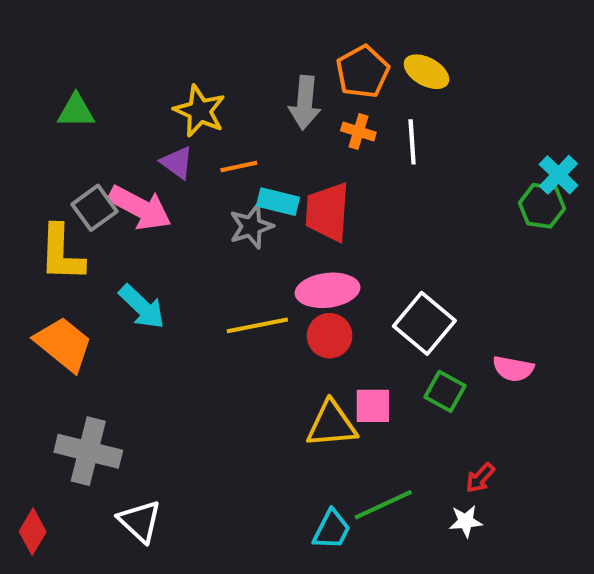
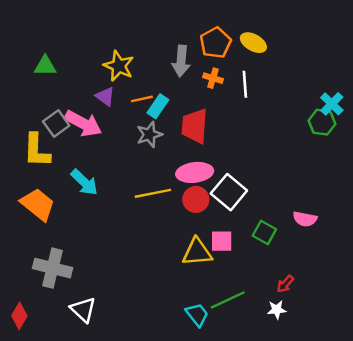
cyan rectangle: (278, 202) -> (158, 106), moved, turned -70
white square: (424, 323) -> (229, 192), moved
cyan trapezoid: (332, 530) -> (197, 315), turned -65

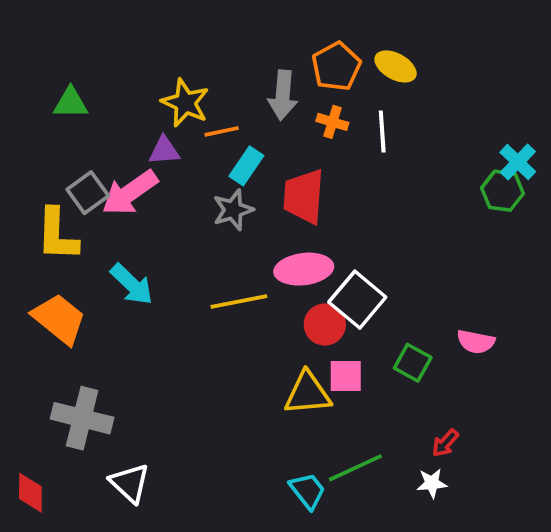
purple triangle: (105, 97) -> (164, 151), turned -40
orange line: (142, 99) -> (222, 131), moved
pink arrow: (83, 123) -> (130, 193), turned 117
red circle: (196, 199) -> (325, 325), moved
red diamond: (19, 316) -> (30, 493), turned -30

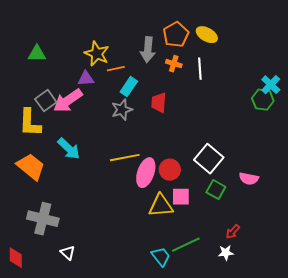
red trapezoid: (304, 196) -> (159, 103), size x0.7
pink ellipse: (304, 269) -> (146, 173), moved, turned -64
white square: (357, 300) -> (209, 159), moved
white triangle: (130, 483) -> (68, 253), size x0.7

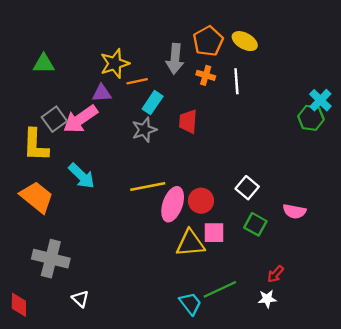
yellow star: (97, 54) -> (115, 64), turned 30
white square: (209, 159) -> (247, 188), size x0.7

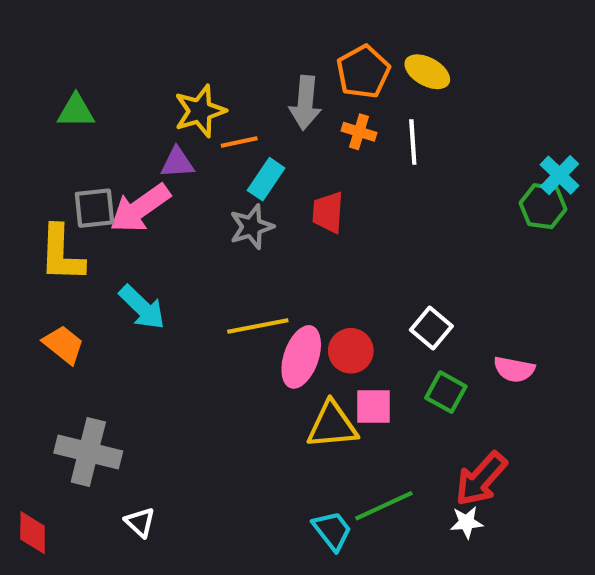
gray square: (54, 119) -> (95, 208), turned 30
orange trapezoid: (37, 197) -> (64, 345), size x0.7
red arrow: (275, 274) -> (481, 479), size x1.8

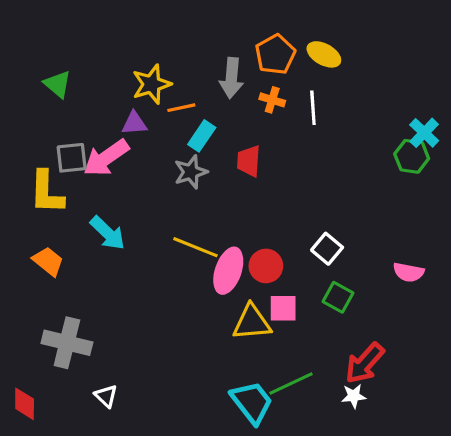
green triangle: (76, 111) -> (58, 84), turned 40
yellow line: (258, 326) -> (195, 247), turned 33
pink semicircle: (514, 369) -> (409, 272), moved
cyan trapezoid: (332, 531) -> (252, 402), size x1.4

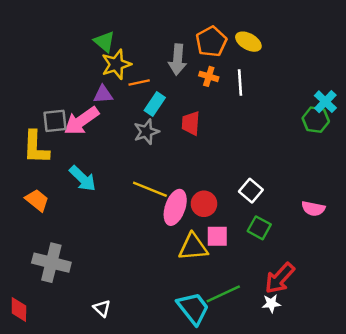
green triangle: (58, 84) -> (104, 42), moved
white triangle: (106, 396) -> (102, 308), moved

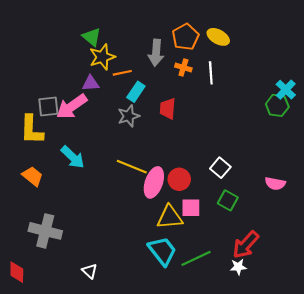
cyan trapezoid: (193, 308) -> (162, 251), moved

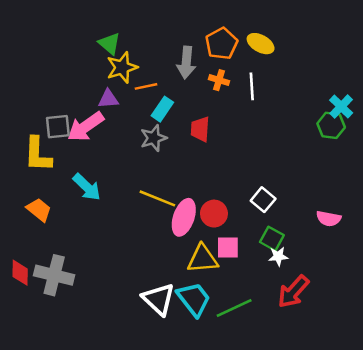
white star: (238, 267) -> (278, 256), moved
white triangle: (90, 271) -> (159, 299), moved, size x1.8
red diamond: (17, 272) -> (20, 273), moved

